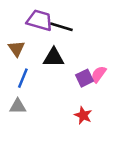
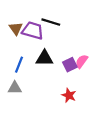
purple trapezoid: (40, 20) -> (33, 31), moved
brown triangle: (16, 49) -> (16, 28), moved
black triangle: (54, 58) -> (44, 58), moved

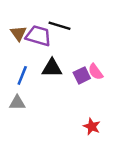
pink semicircle: (82, 61) -> (96, 72), turned -72
red star: (69, 95) -> (92, 126), moved

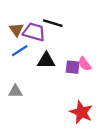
blue line: (22, 75) -> (20, 51), moved, turned 35
purple square: (82, 75) -> (73, 67), turned 32
red star: (92, 126) -> (81, 112), size x1.5

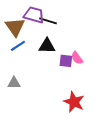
brown triangle: (16, 30) -> (15, 27), size x1.5
purple trapezoid: (34, 32) -> (34, 15), moved
black triangle: (46, 61) -> (47, 46), moved

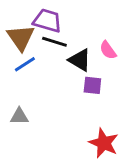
black line: (48, 21) -> (54, 42), moved
black triangle: (47, 46) -> (80, 60), moved, turned 30
pink semicircle: (77, 58) -> (108, 50), moved

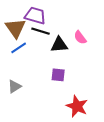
black triangle: (80, 60) -> (59, 45), turned -36
purple square: (92, 85) -> (58, 75), moved
gray triangle: (19, 116) -> (14, 86), turned -32

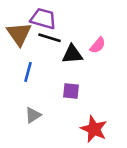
pink semicircle: (80, 37) -> (98, 45), turned -104
blue line: (19, 48) -> (28, 72), moved, turned -42
gray triangle: (14, 86) -> (33, 115), moved

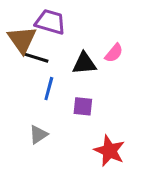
black line: (49, 38) -> (35, 57), moved
blue line: (28, 72) -> (49, 89), moved

